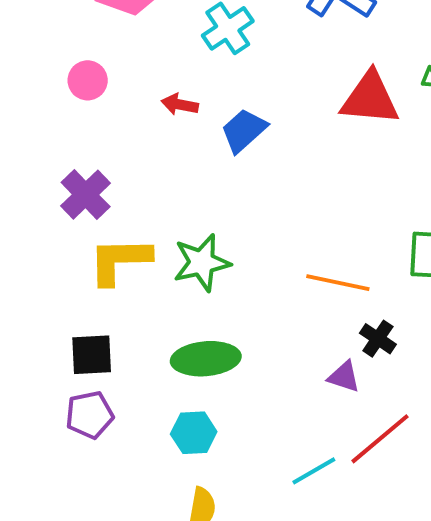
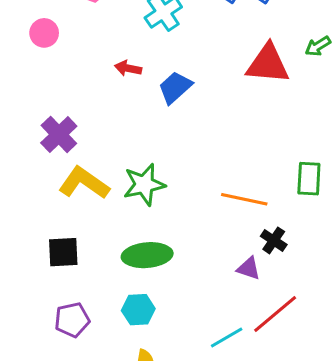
pink circle: (88, 80) -> (44, 33), moved
yellow L-shape: (120, 261) -> (84, 183), turned 36
purple pentagon: (90, 415) -> (72, 320), moved

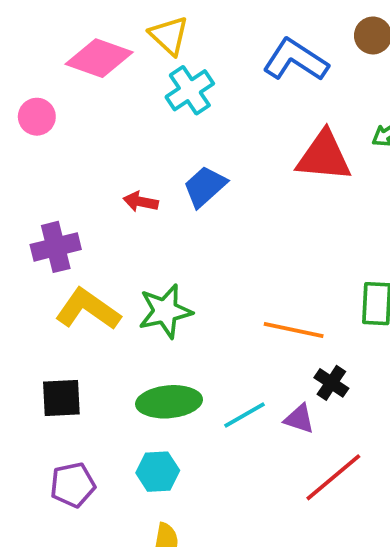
red arrow: (128, 68) -> (141, 202), moved
purple cross: (59, 134) -> (56, 247), turned 30
cyan line: (227, 338) -> (245, 415), moved

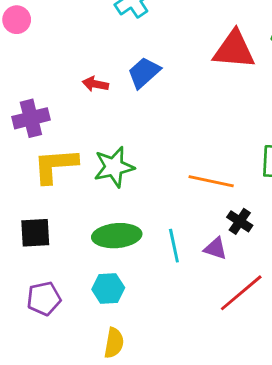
yellow L-shape: (88, 309) -> (55, 166), turned -39
cyan line: (245, 415) -> (174, 246), turned -72

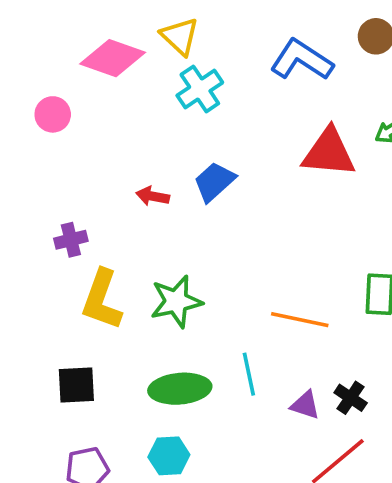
purple cross: (31, 118) -> (71, 240), size x0.7
yellow L-shape: (55, 166) -> (102, 300), turned -66
black cross: (240, 221) -> (351, 398), moved
cyan line: (174, 246) -> (249, 374), moved

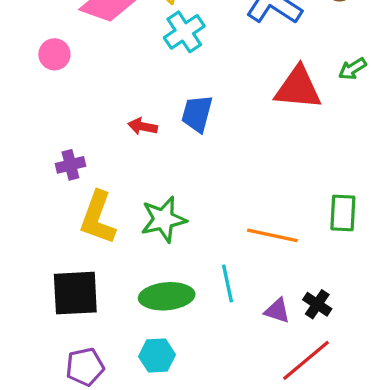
blue trapezoid: (214, 182) -> (197, 114), turned -33
black square: (76, 385) -> (75, 293), size x1.4

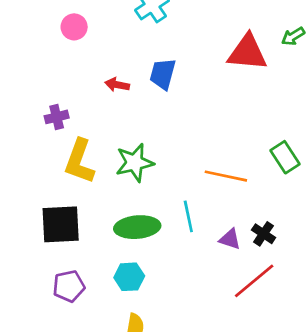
pink circle: (54, 54) -> (74, 27), moved
green rectangle: (343, 213) -> (285, 157), turned -36

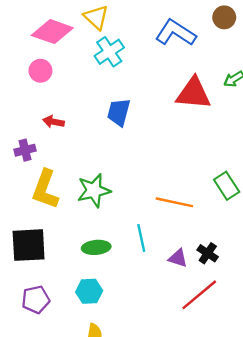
red arrow: (117, 85) -> (53, 122), moved
green ellipse: (137, 227) -> (96, 247), size x0.7

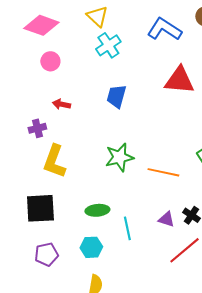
pink diamond: (52, 32) -> (41, 25), moved
green star: (94, 190) -> (119, 157), moved
cyan line: (141, 238) -> (127, 228), moved

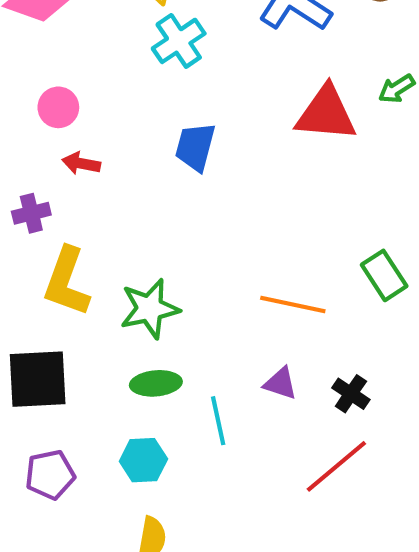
pink circle: (50, 61) -> (58, 107), moved
green star: (119, 157) -> (150, 309), moved
purple triangle: (166, 219) -> (280, 383), moved

